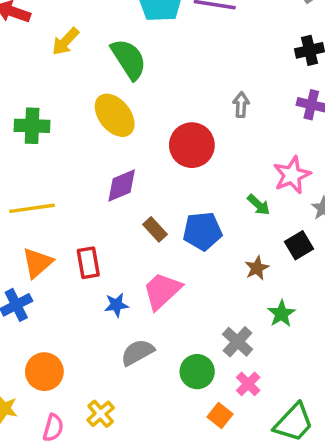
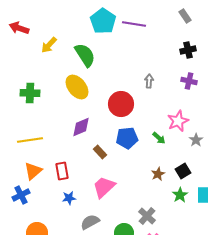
blue pentagon: (202, 231) -> (127, 138), moved
black square: (299, 245) -> (183, 171), moved
blue star: (116, 305) -> (69, 198), moved
green star: (281, 314) -> (180, 195), moved

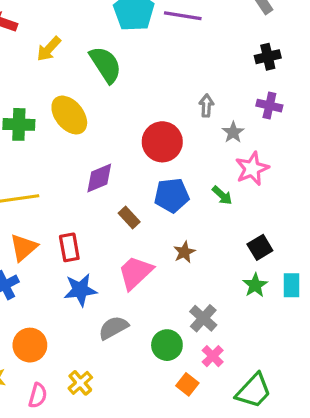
yellow ellipse: (77, 87) -> (69, 115), moved
gray star: (196, 140) -> (233, 132), moved
brown star: (158, 174) -> (184, 252), moved
blue star: (69, 198) -> (80, 290), size x1.5

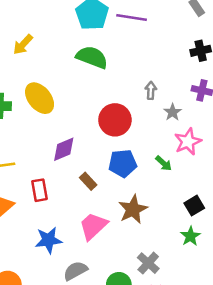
green semicircle: (106, 65) -> (92, 57), moved, turned -36
red rectangle: (69, 247) -> (40, 190), moved
brown star: (184, 252) -> (133, 209), size x1.6

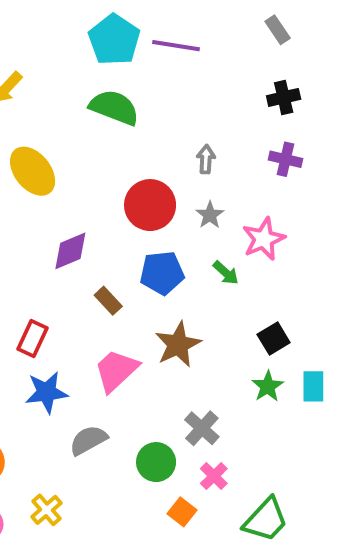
gray star: (173, 112) -> (210, 215), moved
red rectangle: (40, 190) -> (33, 339), moved, turned 35

